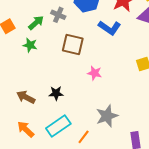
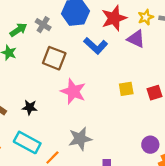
pink star: (95, 73) -> (73, 91), size x1.6
cyan rectangle: (58, 126) -> (27, 142), turned 55

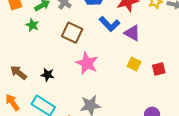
purple triangle: (136, 39) -> (132, 33), moved
yellow square: (126, 89) -> (134, 64), turned 32

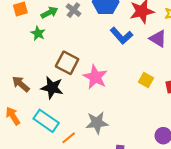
brown square: (72, 33) -> (67, 63), moved
purple triangle: (132, 33) -> (158, 39), moved
black star: (47, 75) -> (52, 88), size x1.5

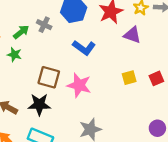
blue L-shape: (121, 36) -> (84, 48), moved
yellow square: (146, 80) -> (129, 78), turned -32

